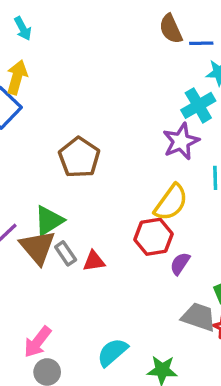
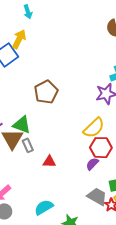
green triangle: (49, 220) -> (22, 125), turned 42
red hexagon: (154, 237) -> (101, 148), moved
red triangle: (94, 261) -> (49, 162), moved

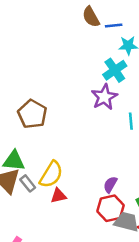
yellow semicircle: (94, 128) -> (51, 174), moved
red hexagon: (101, 148) -> (110, 208), moved

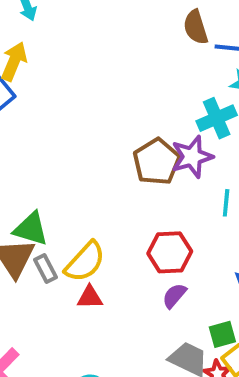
brown pentagon: (32, 114) -> (157, 162), moved
red hexagon: (110, 208) -> (170, 252), moved

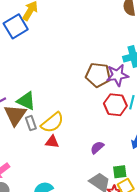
brown pentagon: (157, 162) -> (98, 75), turned 30
red hexagon: (170, 252) -> (115, 105), moved

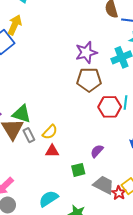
purple star: (117, 75) -> (86, 52), moved
yellow semicircle: (52, 123) -> (50, 132), size x0.7
green square: (120, 172) -> (78, 170), moved

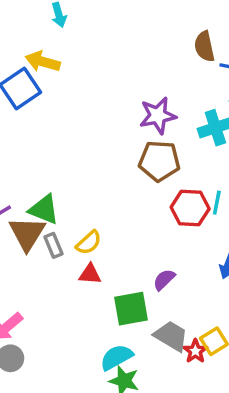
yellow arrow: (15, 25) -> (43, 62), turned -102
green square: (78, 170) -> (131, 309), size x1.5
cyan semicircle: (49, 199) -> (116, 357), moved

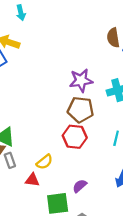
red hexagon: (190, 208) -> (75, 137), moved
yellow semicircle: (89, 243) -> (44, 162), moved

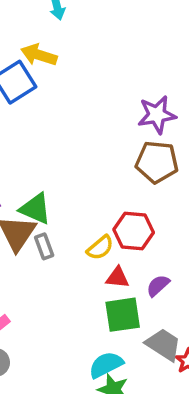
red hexagon: (75, 137) -> (134, 231), moved
red triangle: (32, 180) -> (117, 278), moved

